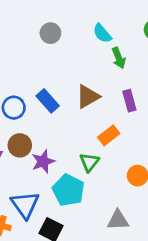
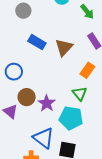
green arrow: (119, 58) -> (87, 12), moved
blue rectangle: (48, 101) -> (37, 42), moved

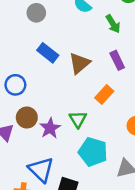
green triangle: (80, 94) -> (78, 119), moved
cyan pentagon: (71, 118) -> (93, 152), moved

